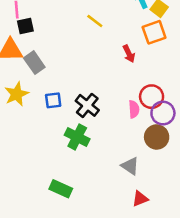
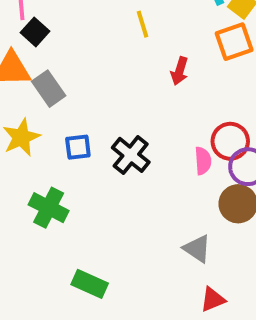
yellow line: (95, 21) -> (142, 24), turned 36
black square: (25, 26) -> (35, 32), turned -36
red arrow: (129, 54) -> (179, 71), moved, turned 42
green cross: (77, 137) -> (49, 208), moved

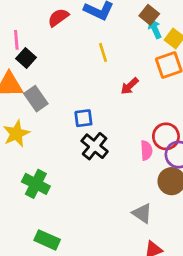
red arrow: (179, 71) -> (130, 86), turned 30
blue square: (78, 147) -> (83, 118), moved
green rectangle: (90, 284) -> (47, 240), moved

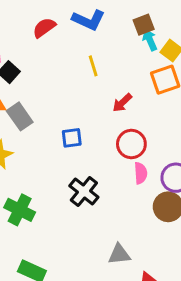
brown square: (149, 15) -> (144, 25), turned 30
red circle: (166, 136) -> (131, 144), moved
black cross: (95, 146) -> (84, 191), moved
gray triangle: (142, 213) -> (119, 254), moved, turned -40

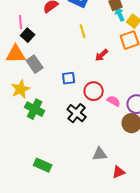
red circle: (131, 144) -> (94, 91), moved
pink semicircle: (141, 173) -> (114, 101), turned -56
green cross: (20, 210) -> (35, 109), moved

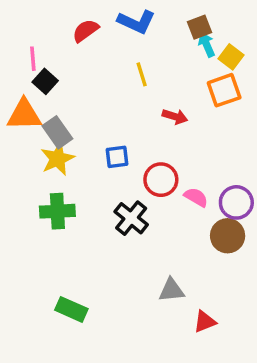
red arrow: (102, 55) -> (175, 117), turned -120
yellow star: (21, 89) -> (57, 159), moved
green cross: (35, 109) -> (57, 211), turned -30

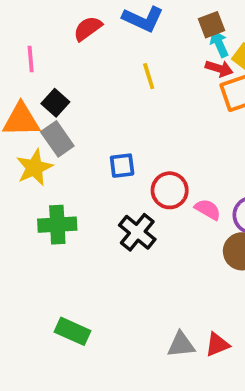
black square: (45, 81) -> (55, 103), moved
red arrow: (175, 117) -> (219, 68), moved
yellow star: (57, 159) -> (34, 168), moved
gray triangle: (171, 290) -> (181, 345), moved

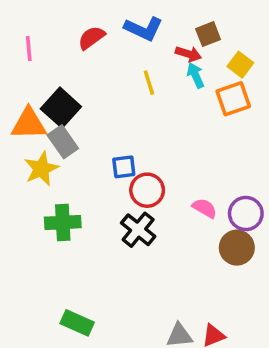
cyan arrow: (219, 44) -> (196, 75), moved
pink line: (31, 59) -> (29, 48), moved
red arrow: (219, 68) -> (188, 54), moved
black square: (55, 103) -> (61, 108), size x1.5
red circle: (170, 190) -> (147, 190), moved

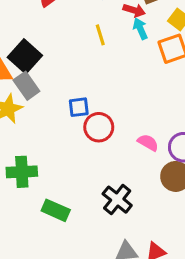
green cross: (63, 222) -> (22, 172), moved
black cross: (138, 230) -> (117, 200), moved
green rectangle: (77, 323) -> (56, 210), moved

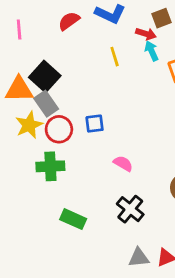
red circle: (99, 127) -> (59, 129), moved
pink semicircle: (148, 143) -> (123, 164), moved
green cross: (22, 172) -> (50, 166), moved

